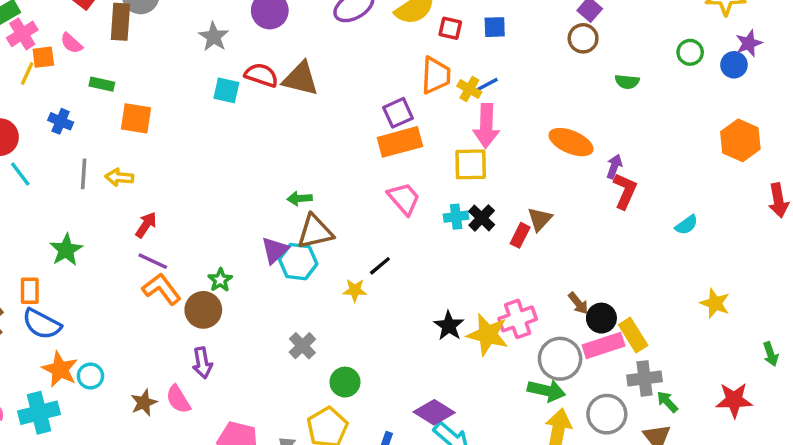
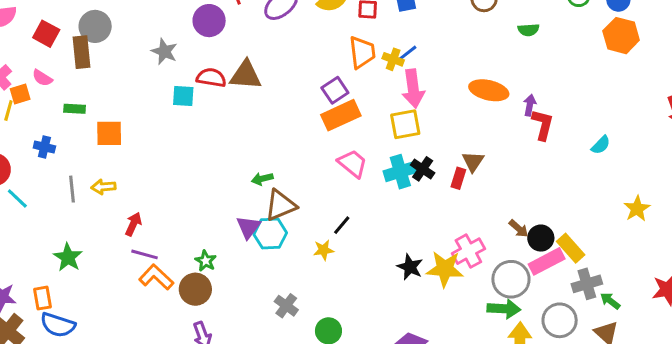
orange hexagon: (740, 140) -> (621, 36), moved
cyan cross: (456, 217) -> (400, 172), size x1.5
yellow star: (715, 303) -> (637, 209), turned 30

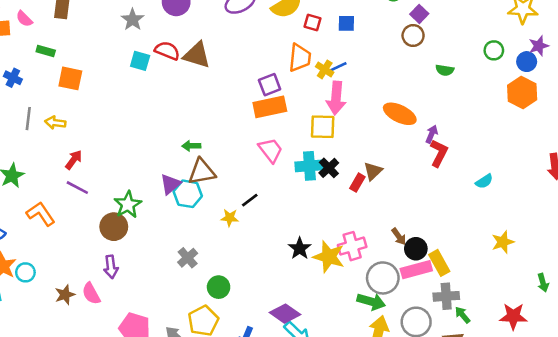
green star: (206, 261) -> (128, 205), size x1.5
orange L-shape: (156, 277) -> (41, 214), moved

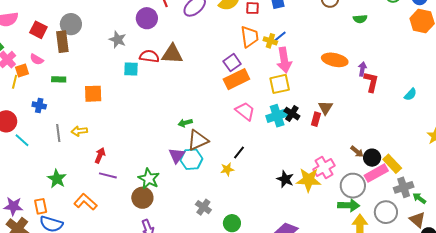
orange square: (70, 78) -> (93, 94), moved

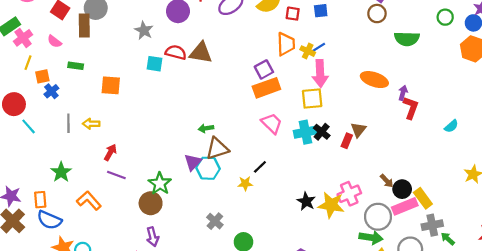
green semicircle: (360, 19) -> (407, 39), size x1.6
orange square: (22, 71) -> (42, 76), moved
blue cross: (39, 105) -> (51, 91), turned 32

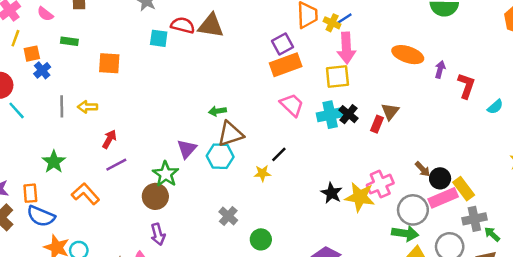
red L-shape: (411, 108) -> (466, 86), moved
purple triangle: (193, 162) -> (187, 149), moved
purple line: (116, 175) -> (116, 165), turned -48

